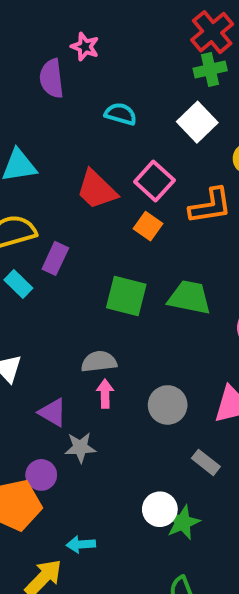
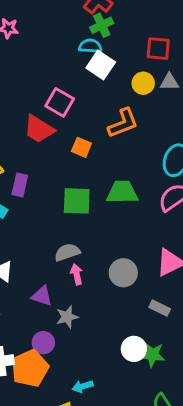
cyan semicircle: (121, 114) -> (90, 46), moved
pink square: (154, 181) -> (60, 102), moved
green star: (183, 522) -> (152, 355), turned -30

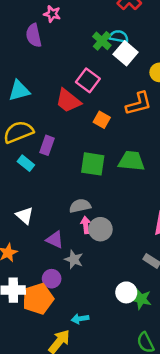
green cross: (102, 25) -> (102, 41), moved, turned -30
gray circle: (123, 273) -> (100, 229), moved
gray star: (67, 317) -> (74, 259), turned 30

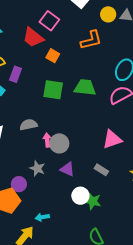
orange square: (102, 120) -> (53, 56), moved
gray semicircle: (80, 206) -> (29, 125), moved
purple triangle: (55, 240) -> (67, 169), moved

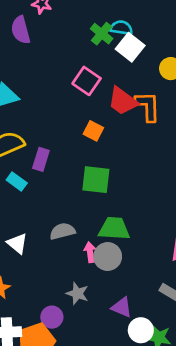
red trapezoid: (33, 37) -> (123, 101), moved
orange L-shape: (91, 40) -> (148, 106), turned -75
green trapezoid: (85, 87) -> (114, 229), moved
purple triangle: (67, 169) -> (122, 307), moved

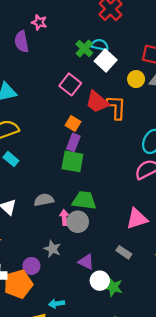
purple rectangle: (41, 159) -> (73, 142), moved

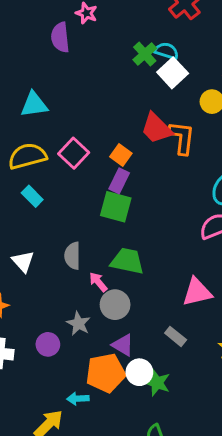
pink square: (70, 84) -> (74, 153), moved
gray semicircle: (44, 200) -> (72, 256), turned -84
pink arrow: (64, 217) -> (98, 282), turned -40
gray circle: (78, 222) -> (115, 305), moved
orange pentagon: (18, 284) -> (106, 373), moved

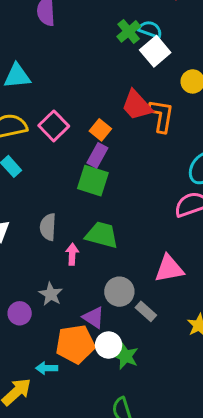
pink arrow: (98, 282) -> (72, 254), turned 40
gray circle: (115, 305) -> (119, 292), moved

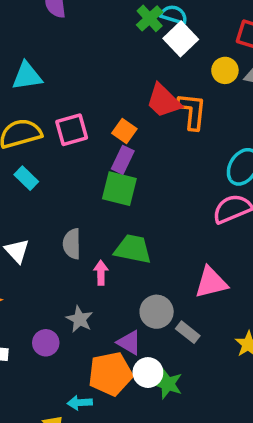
pink square: (54, 126) -> (72, 130), turned 32

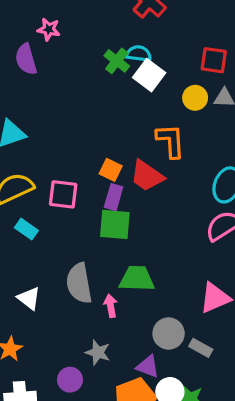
red trapezoid: (164, 101) -> (147, 176), moved
pink square: (72, 130) -> (63, 194), moved, turned 32
gray semicircle: (72, 244) -> (79, 283), size x1.4

